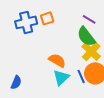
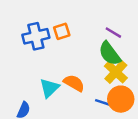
blue line: (81, 76) -> (104, 103), turned -48
cyan triangle: (61, 77) -> (49, 88), moved

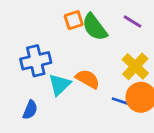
blue cross: (36, 36) -> (36, 61), moved
green semicircle: (110, 54) -> (95, 27), moved

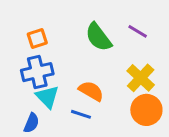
orange square: (74, 20) -> (37, 39), moved
cyan triangle: (60, 85) -> (47, 97), moved, turned -30
blue line: (121, 101) -> (81, 114), moved

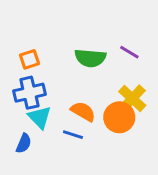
green semicircle: (98, 37) -> (90, 58), turned -48
orange circle: (146, 110) -> (119, 117), moved

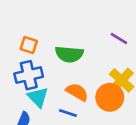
green semicircle: (90, 58) -> (69, 54), moved
orange square: (29, 59) -> (29, 45), turned 36

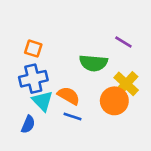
green semicircle: (69, 54) -> (93, 63), moved
orange semicircle: (77, 92) -> (69, 96), moved

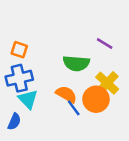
orange semicircle: (69, 96) -> (66, 94), moved
blue line: (73, 117) -> (74, 108), moved, turned 35

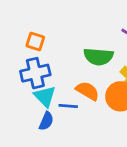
blue line: (74, 108) -> (68, 106), moved, turned -49
blue semicircle: (14, 122) -> (46, 121), moved

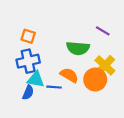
cyan triangle: (45, 96) -> (36, 80), turned -36
blue semicircle: (46, 121) -> (28, 93), moved

